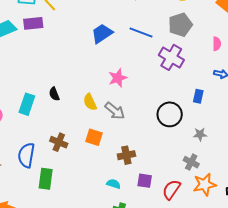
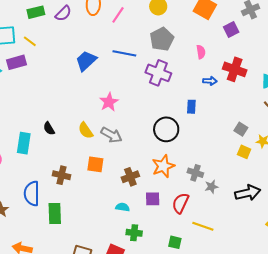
gray star: (200, 134) -> (212, 187), moved
orange star: (205, 184) -> (163, 166), moved

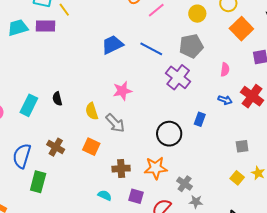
gray square: (241, 129) -> (242, 146), moved, turned 32

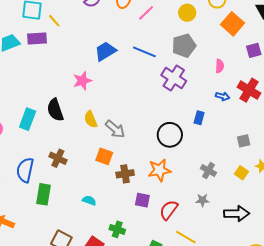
pink star: (122, 91) -> (82, 81), moved
black semicircle: (57, 99) -> (55, 110), size x1.6
orange square: (91, 147) -> (104, 156), moved
gray cross: (185, 184) -> (208, 171), moved
cyan semicircle: (105, 195) -> (89, 200), moved

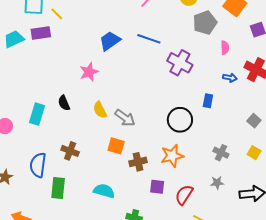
gray pentagon: (184, 46) -> (205, 23), moved
black semicircle: (55, 110) -> (64, 103), size x0.7
gray square: (244, 141) -> (254, 121), turned -32
cyan semicircle: (89, 200) -> (104, 191), size x1.5

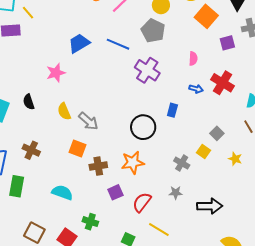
gray pentagon: (205, 23) -> (153, 31), moved, turned -30
yellow square: (254, 153) -> (204, 152), moved
purple square: (157, 187) -> (115, 192), turned -35

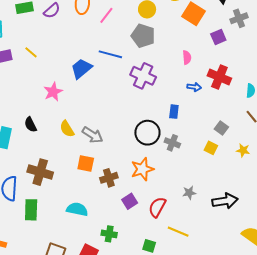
yellow line: (28, 13) -> (31, 52), moved
blue trapezoid: (79, 43) -> (81, 69), moved
brown cross: (31, 150) -> (40, 172), size x1.4
gray cross: (182, 163) -> (172, 143), moved

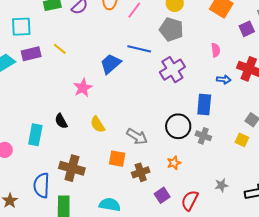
purple cross: (143, 76) -> (172, 70), turned 35
blue rectangle: (174, 112) -> (204, 105), size x1.5
gray arrow: (93, 135) -> (137, 136), moved
orange star: (142, 169) -> (174, 163), size x0.6

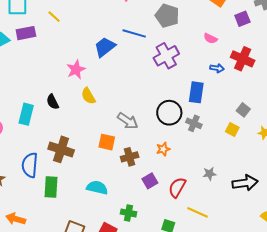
yellow line: (60, 49) -> (54, 17), moved
pink semicircle: (216, 50) -> (210, 38), turned 120
yellow semicircle: (98, 124) -> (88, 96), moved

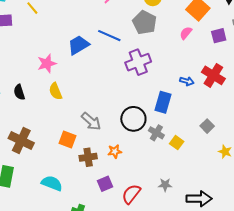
pink semicircle: (210, 38) -> (186, 33), moved, turned 96
yellow square: (232, 129) -> (177, 143), moved
orange star: (163, 149) -> (115, 151), moved

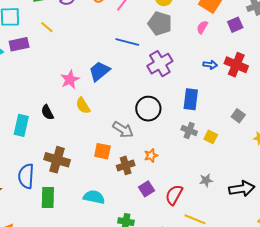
blue trapezoid: (78, 45) -> (99, 71), moved
blue arrow: (187, 81) -> (210, 65), moved
black circle: (133, 119) -> (148, 109), moved

